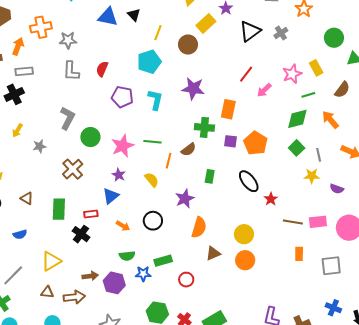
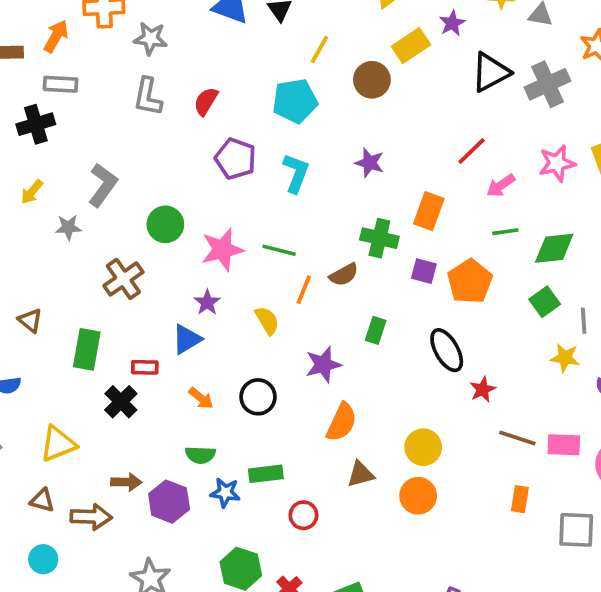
gray cross: (281, 33) -> (548, 84), size x1.6
purple star: (193, 88) -> (369, 163), size x0.7
green line: (308, 95) -> (505, 232), moved
gray L-shape: (67, 118) -> (103, 185), moved

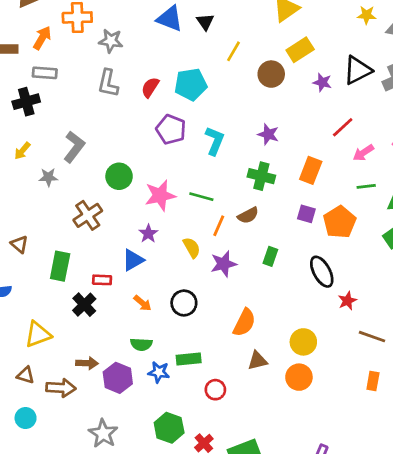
purple star: (452, 23) -> (322, 82), moved, turned -30
cyan pentagon: (295, 101) -> (191, 84), moved
green cross: (379, 238) -> (261, 176), moved
purple star: (323, 365) -> (224, 264), moved

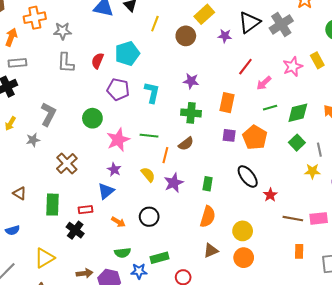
green circle: (119, 176) -> (92, 118), moved
green rectangle: (270, 256) -> (208, 184), moved
orange semicircle: (244, 323) -> (208, 217), moved

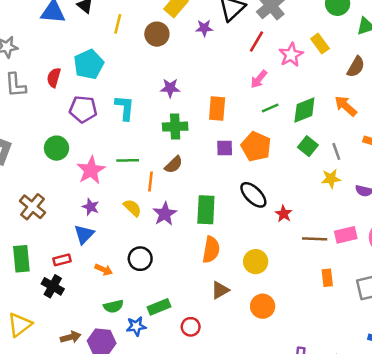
red line: (245, 67) -> (256, 42), moved
green rectangle: (208, 184) -> (206, 210), size x1.6
orange circle: (244, 258) -> (263, 306), moved

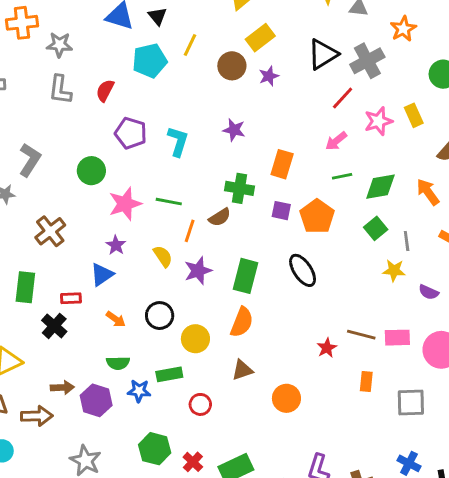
purple star: (204, 28) -> (269, 76), moved, turned -30
cyan pentagon: (89, 64) -> (150, 61), moved
green cross: (175, 127) -> (239, 188), moved
red star: (284, 214) -> (327, 348), moved
yellow circle: (256, 262) -> (195, 339), moved

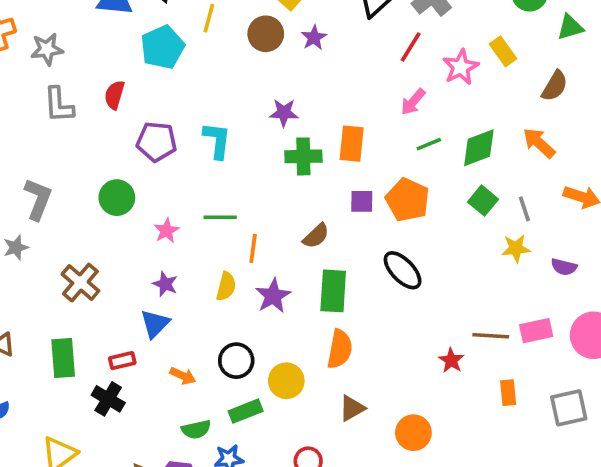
green cross: (239, 188) -> (303, 156), moved
pink star: (125, 204) -> (167, 231), size x0.6
brown semicircle: (220, 217) -> (316, 236), moved
yellow semicircle: (163, 256) -> (226, 286), turned 60
green rectangle: (169, 374) -> (246, 411), moved

